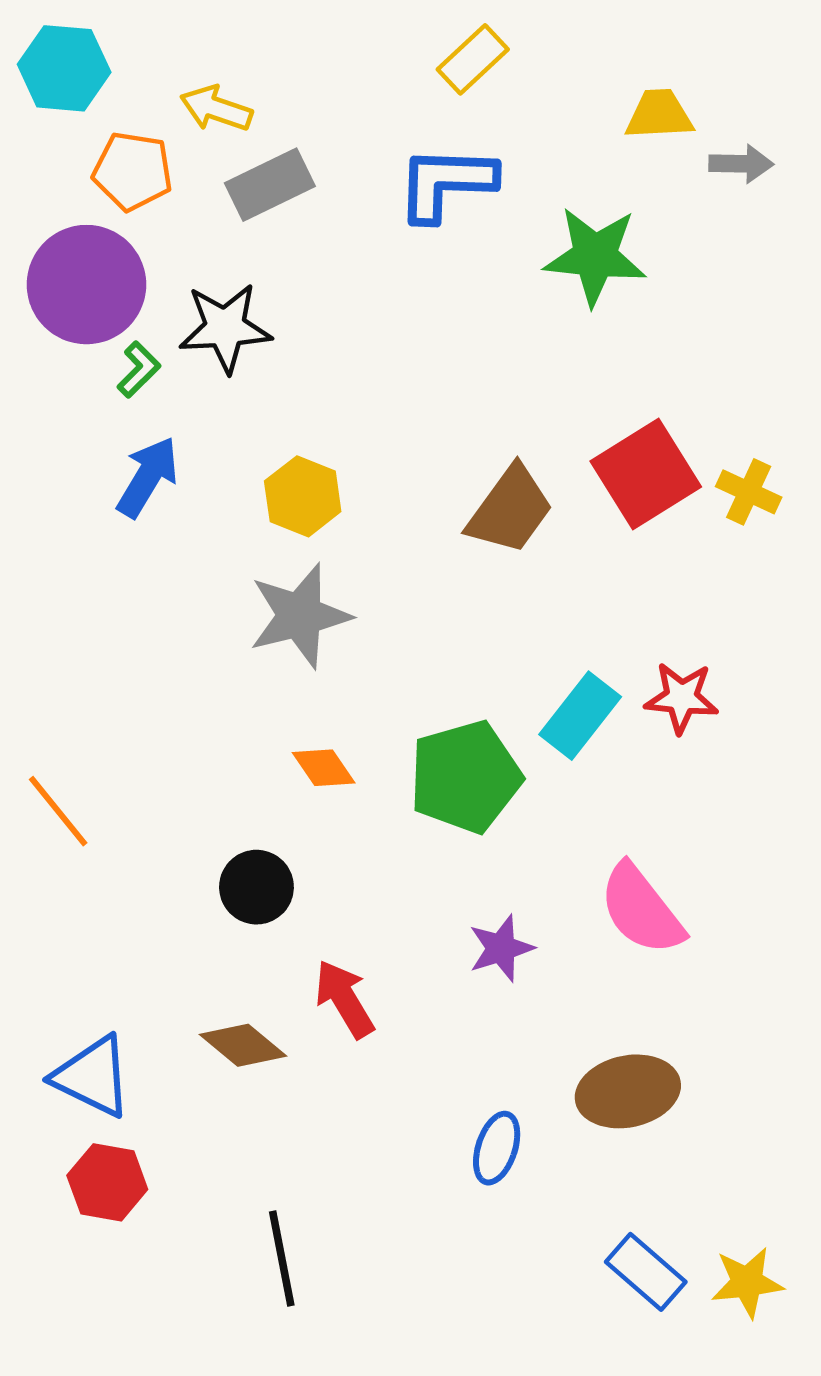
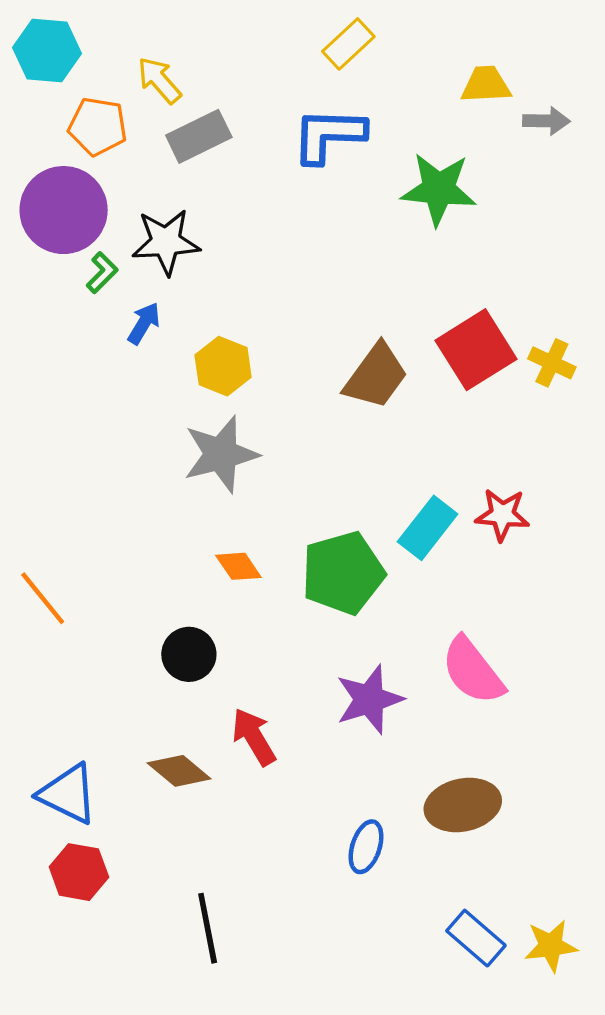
yellow arrow: (216, 109) -> (159, 80), turned 30
blue arrow: (148, 477) -> (144, 323), moved, size x0.7
purple star: (501, 948) -> (369, 699), size x1.4

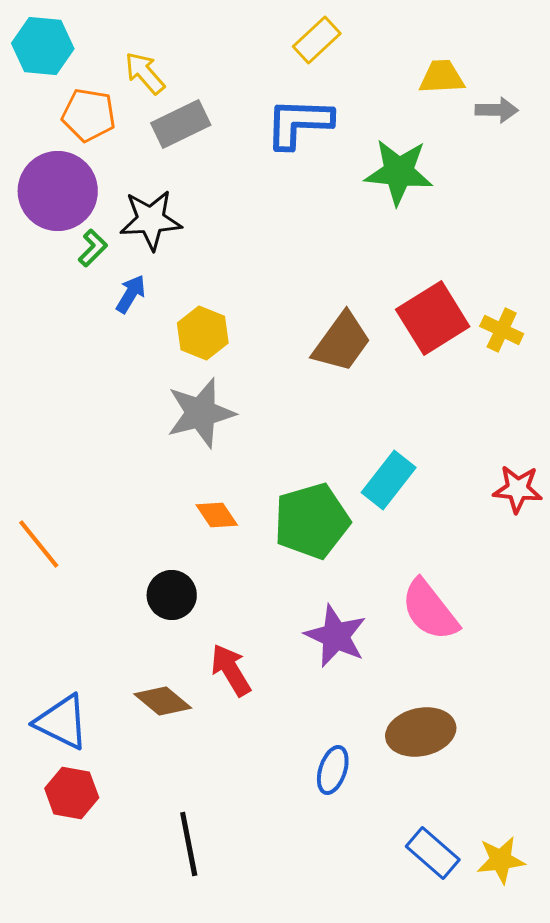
red star: (502, 515) -> (518, 489), moved
purple star: (369, 699) -> (336, 636), turned -30

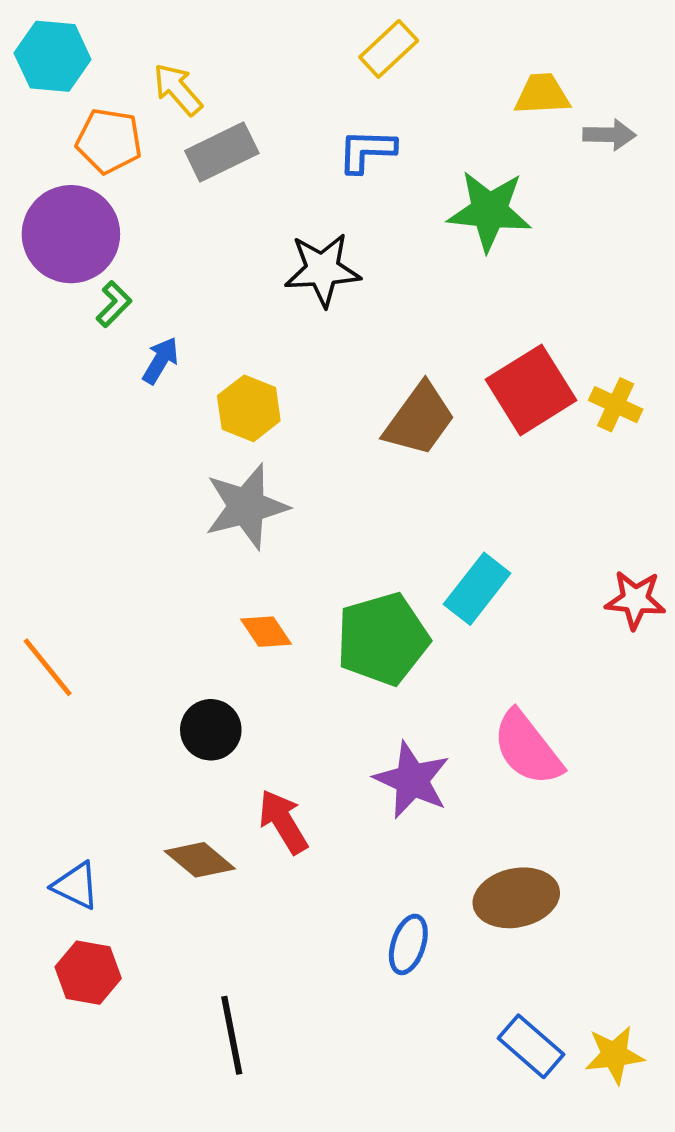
blue L-shape: (299, 123) -> (367, 151), size x0.7
black star: (151, 220) -> (322, 270), moved
blue triangle: (62, 722) -> (76, 886), size x0.7

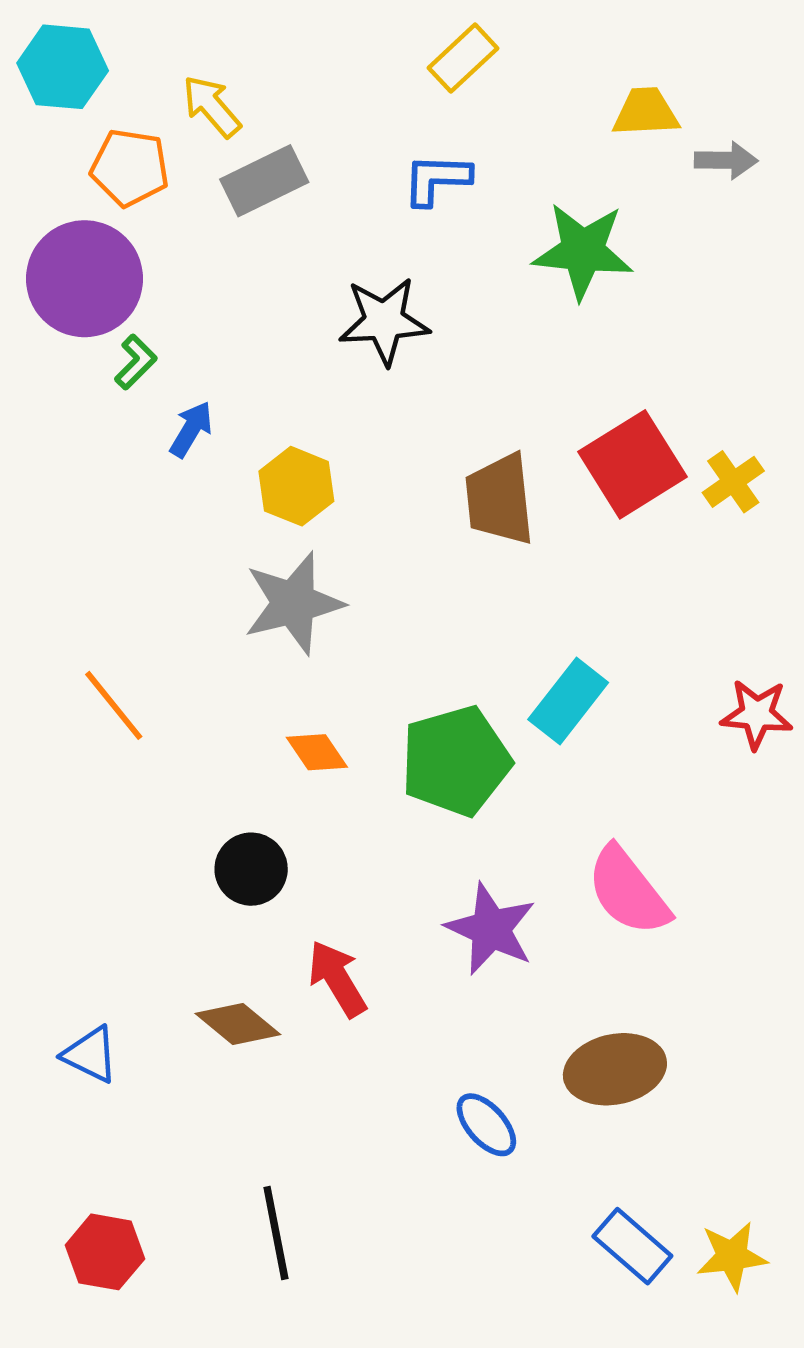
yellow cross: (616, 405) -> (733, 482), turned 30
brown trapezoid: (419, 419) -> (500, 499), turned 138
orange line: (48, 667) -> (114, 705), moved
blue ellipse: (408, 944) -> (486, 1125), turned -60
red hexagon: (88, 973) -> (105, 1252), moved

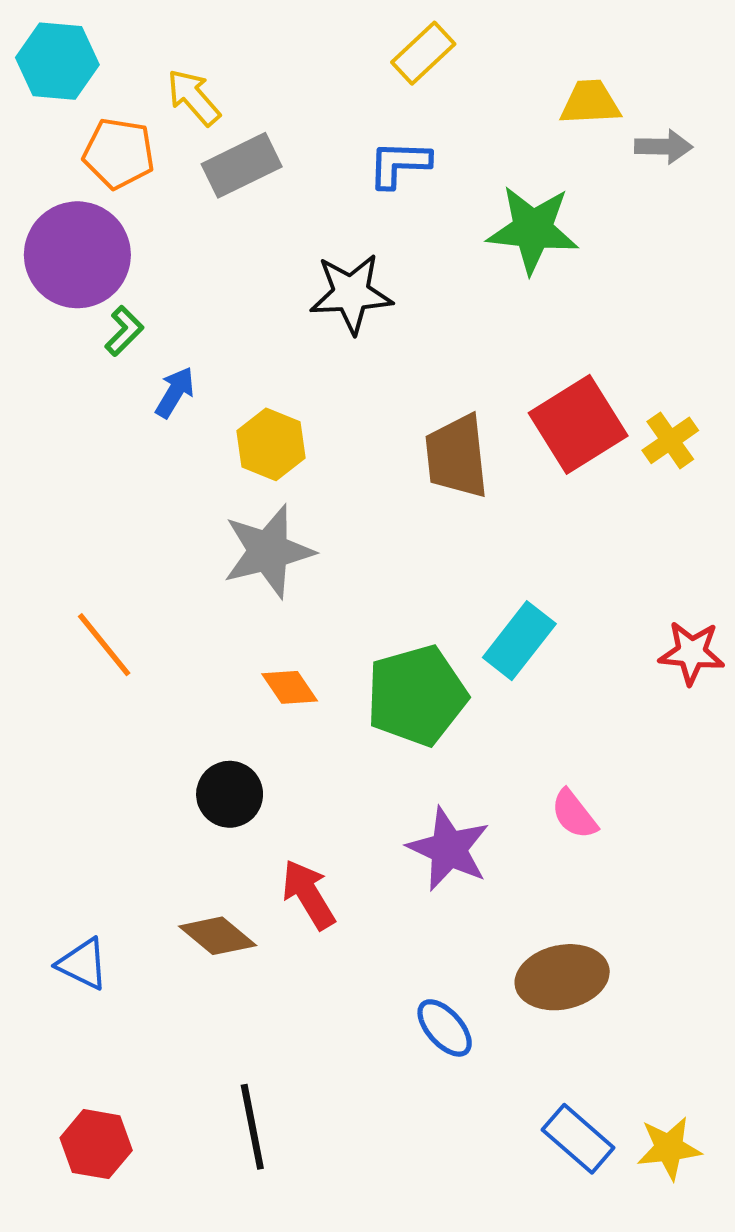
pink semicircle: (628, 891) -> (574, 814), size x0.6

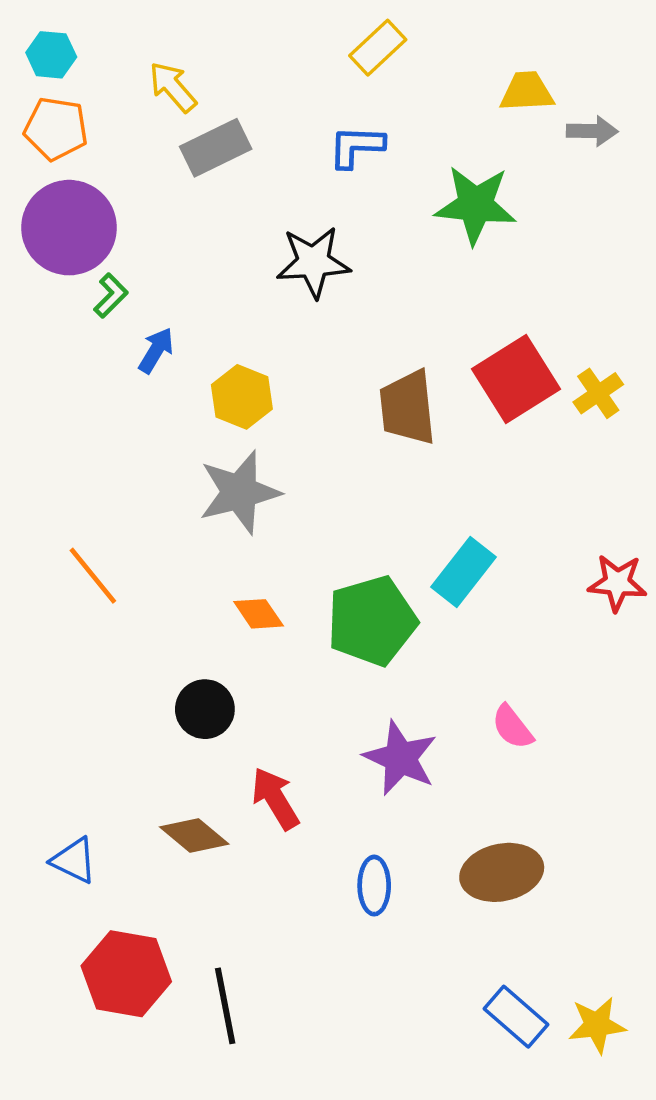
cyan hexagon: (57, 61) -> (51, 55), size x0.7
orange pentagon: (119, 153) -> (56, 129), moved
blue ellipse: (445, 1028) -> (374, 886), moved, turned 42
red hexagon: (96, 1144) -> (126, 974), moved, size x1.4

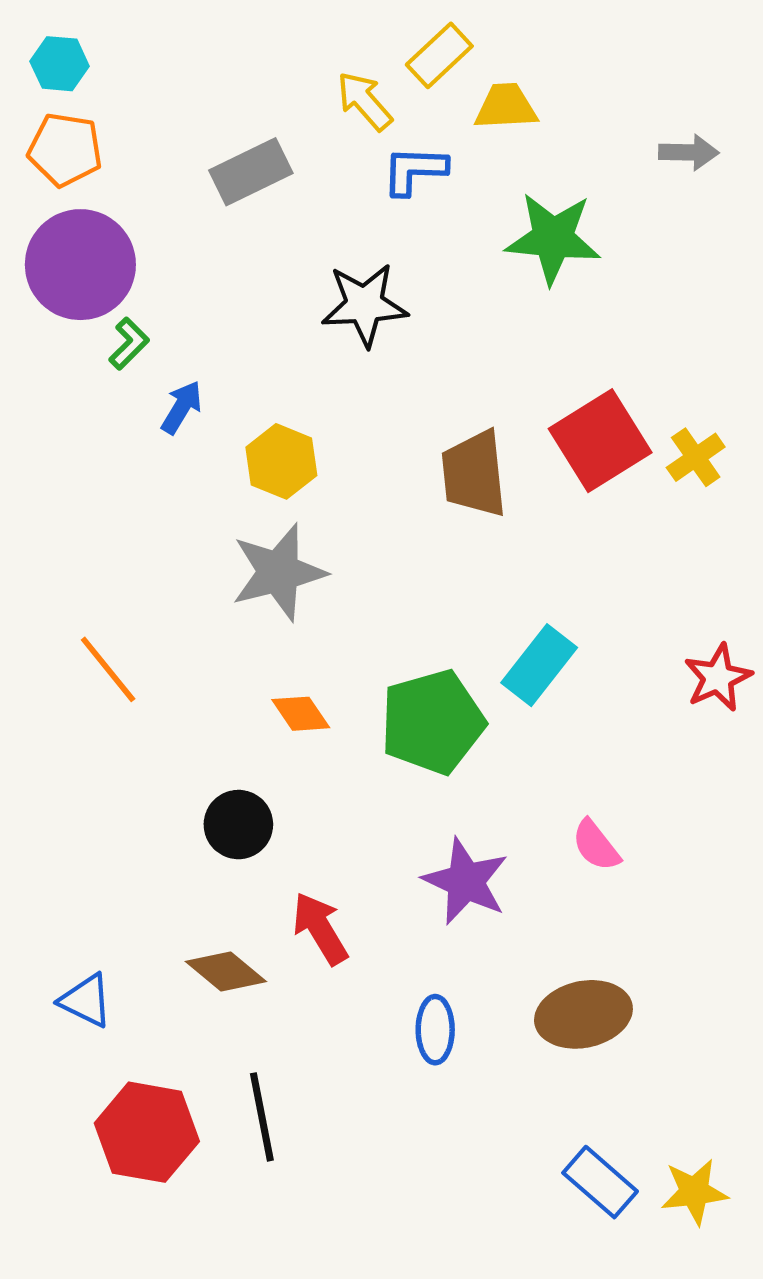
yellow arrow: (173, 87) -> (364, 101), moved
yellow trapezoid: (527, 92) -> (506, 107), moved
red star: (617, 583) -> (718, 678), turned -30
black line: (225, 1006) -> (262, 1117), moved

